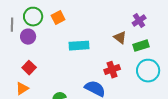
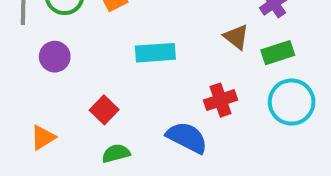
purple circle: (28, 37) -> (55, 57), moved
red square: (29, 68) -> (104, 110), moved

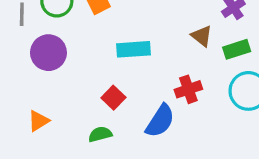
purple circle: (55, 57) -> (48, 53), size x1.4
red square: (104, 110) -> (113, 98), moved
blue semicircle: (187, 138) -> (160, 121), turned 96

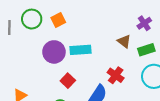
purple circle: (48, 53) -> (54, 52), moved
red cross: (188, 89) -> (116, 75), turned -35

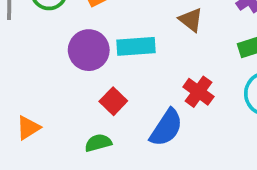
brown triangle: (124, 41) -> (191, 20), moved

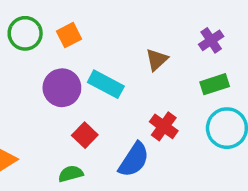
brown triangle: (191, 20) -> (157, 60), turned 40
cyan rectangle: (136, 46) -> (106, 84), turned 32

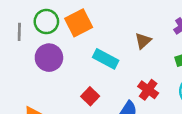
orange square: (69, 35) -> (79, 23), size x1.5
purple circle: (62, 88) -> (49, 58), moved

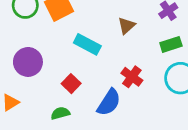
purple circle: (49, 58) -> (28, 62), moved

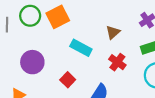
red cross: (132, 77) -> (117, 62), moved

